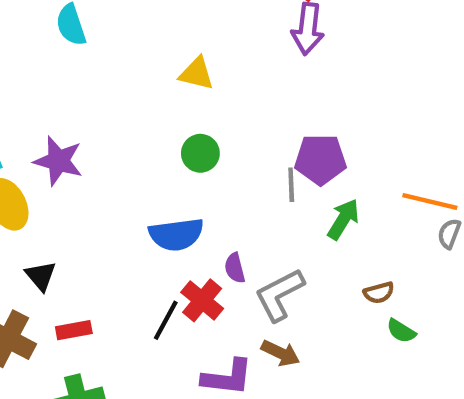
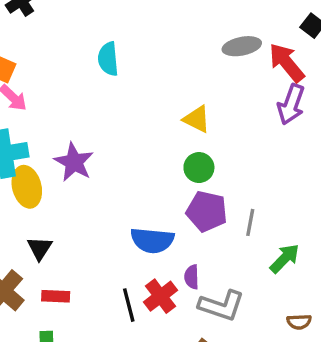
green circle: (200, 153) -> (199, 168), moved
purple pentagon: (320, 159) -> (207, 211), moved
gray L-shape: (279, 295) -> (221, 306), turned -147
black line: (166, 320) -> (129, 305), turned -56

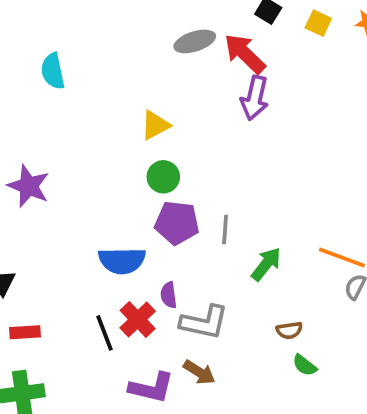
yellow triangle: (197, 119) -> (155, 125), turned -48

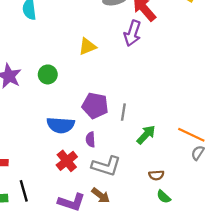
purple arrow: (255, 98) -> (132, 33), moved
green circle: (163, 177) -> (48, 74), moved
purple semicircle: (169, 295) -> (90, 139), moved
black line: (104, 333) -> (24, 191), moved

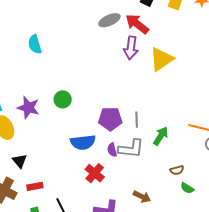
yellow triangle: (87, 46) -> (161, 59), moved, size x1.5
gray L-shape: (106, 166) -> (131, 149), moved
brown arrow: (101, 195) -> (142, 197), moved

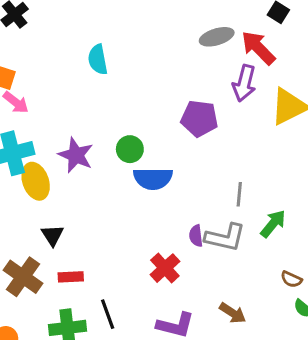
purple pentagon: (110, 119) -> (199, 119), moved
blue semicircle: (83, 142) -> (153, 179), moved
brown semicircle: (177, 170) -> (291, 279), turned 32

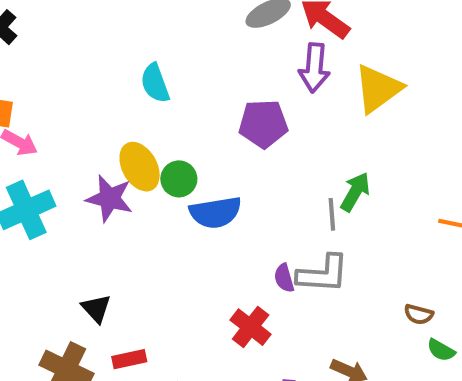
cyan semicircle: (98, 60) -> (155, 83), moved
yellow ellipse: (36, 181) -> (140, 167), moved
green arrow: (273, 224) -> (355, 192), moved

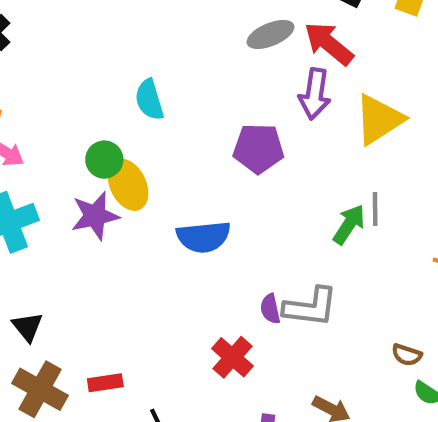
green circle: (179, 179) -> (104, 160), moved
purple star: (109, 198) -> (95, 216), turned -30
gray line: (332, 214) -> (375, 209), moved
black triangle: (96, 308) -> (27, 327), moved

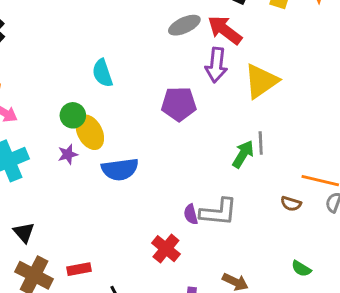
purple star: (95, 216) -> (68, 154), size x0.6
blue semicircle: (203, 237) -> (120, 169), moved
brown semicircle: (407, 355) -> (291, 204), moved

